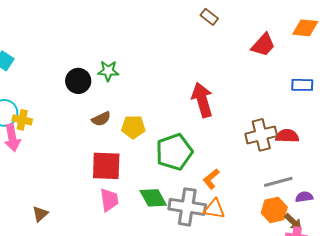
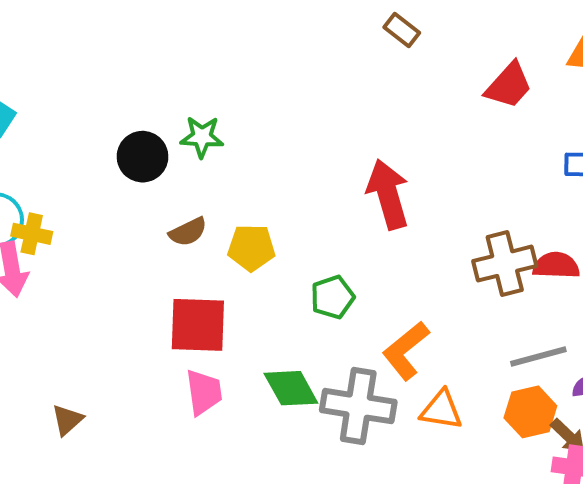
green pentagon: (174, 152) -> (333, 297), size x0.6
orange L-shape: (211, 179) -> (406, 351), size x1.4
orange triangle: (214, 209) -> (441, 410), moved

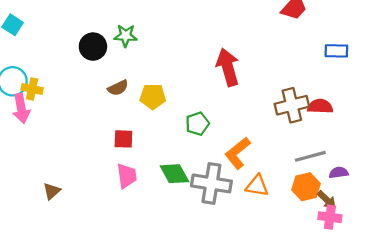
red square: (198, 325) -> (123, 139), size x0.6

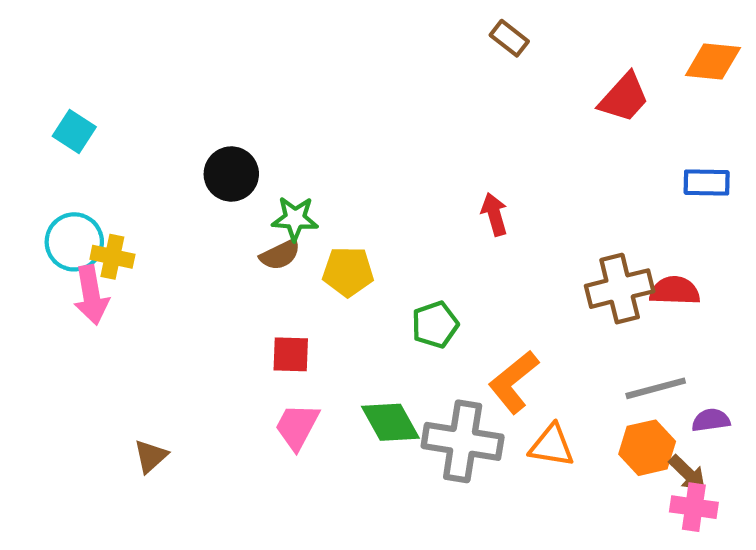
green star: (126, 36) -> (295, 219), moved
red arrow: (228, 67) -> (494, 214), size x0.6
pink trapezoid: (127, 176) -> (297, 427), turned -144

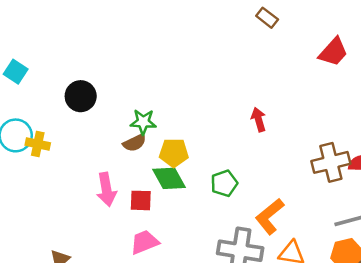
black circle: (231, 174) -> (81, 96), moved
pink arrow: (91, 295) -> (106, 189), moved
green diamond: (390, 422) -> (169, 178), moved
pink trapezoid: (297, 427) -> (144, 242), turned 40

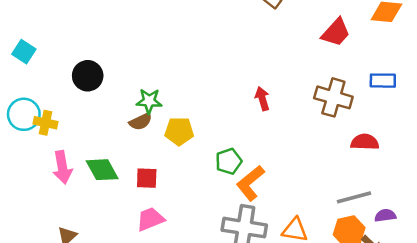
brown cross: (331, 162) -> (333, 97), moved, turned 30
green diamond: (169, 178) -> (102, 170), moved
pink arrow: (106, 189) -> (62, 167), moved
orange L-shape: (270, 216) -> (250, 183), moved

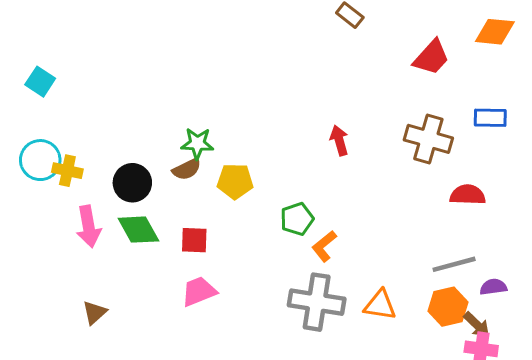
black circle: (88, 76) -> (132, 183), moved
orange L-shape: (250, 183) -> (324, 246), size x0.7

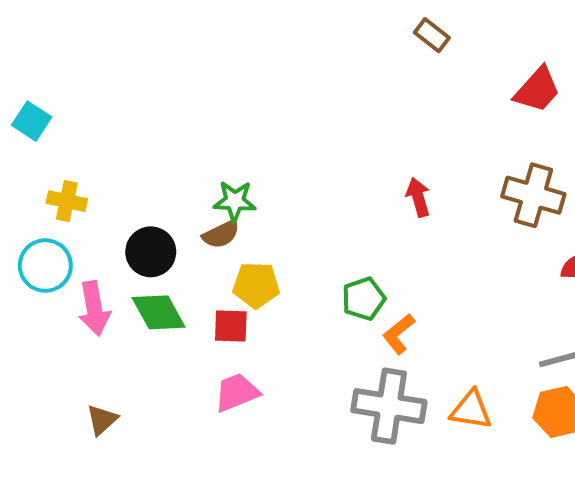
cyan circle: (40, 160) -> (45, 266), moved
yellow cross: (67, 171) -> (67, 201), moved
yellow pentagon: (235, 181) -> (256, 285), moved

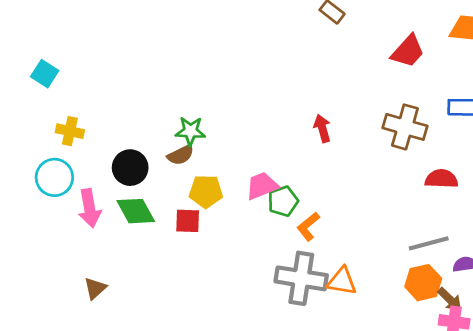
pink trapezoid: (237, 392) -> (262, 186), moved
orange triangle: (471, 410) -> (342, 281), moved

